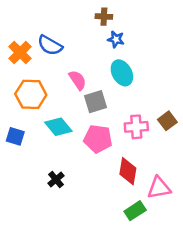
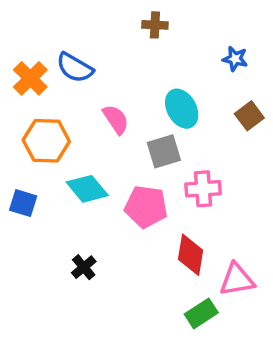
blue star: (116, 39) -> (235, 59), moved
gray square: (96, 102) -> (164, 151), moved
brown square: (167, 121) -> (249, 116), moved

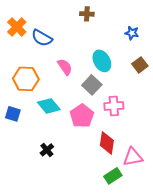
orange cross: (30, 78) -> (17, 27), moved
gray square: (164, 151) -> (92, 85), turned -30
pink pentagon: (146, 207) -> (82, 116), turned 30

